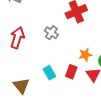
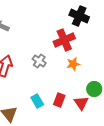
orange star: (85, 55) -> (73, 64), moved

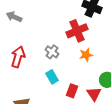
cyan rectangle: (37, 101) -> (52, 77), moved

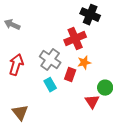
gray cross: (52, 52) -> (50, 60), size x1.5
red rectangle: (72, 91) -> (70, 75), moved

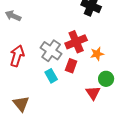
red cross: (75, 39) -> (76, 42), moved
orange star: (84, 63) -> (97, 54), moved

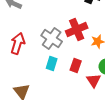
red rectangle: (71, 66) -> (76, 66), moved
cyan rectangle: (51, 76) -> (52, 64), turned 48

